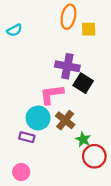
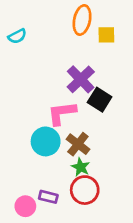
purple cross: (67, 66) -> (81, 79), turned 35
purple rectangle: (27, 137) -> (48, 197), moved
green star: (83, 139) -> (81, 167), moved
red circle: (94, 156) -> (85, 190), moved

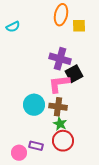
purple cross: (81, 79) -> (60, 59), turned -30
black square: (100, 100) -> (74, 74), turned 30
pink L-shape: (62, 113) -> (59, 84), moved
brown cross: (78, 144) -> (58, 107), turned -30

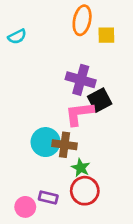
brown cross: (58, 107) -> (64, 145), moved

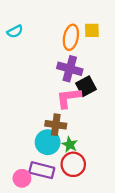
orange ellipse: (82, 20) -> (71, 37), moved
cyan circle: (46, 142) -> (48, 142), moved
purple rectangle: (48, 197) -> (42, 170), size x1.5

